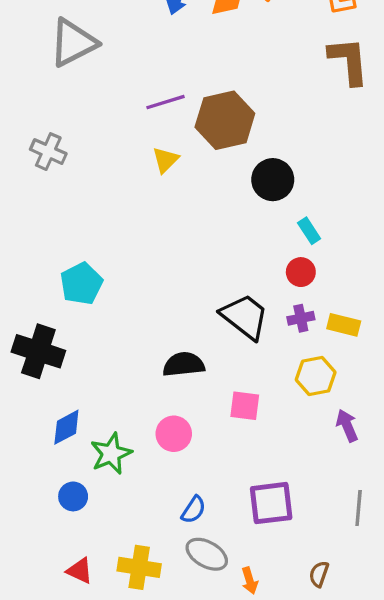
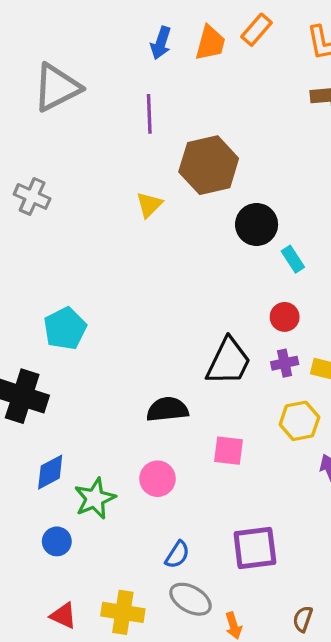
purple line: (165, 102) -> (149, 114), moved, turned -75
cyan rectangle: (309, 231) -> (293, 259), moved
black trapezoid: (245, 317) -> (228, 361), turned 78

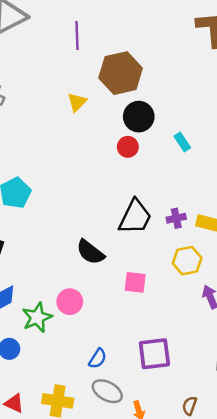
black circle: (257, 224) -> (139, 117), moved
red circle: (285, 317) -> (128, 147), moved
black semicircle: (167, 409) -> (90, 252), turned -136
pink circle: (158, 479) -> (70, 302), moved

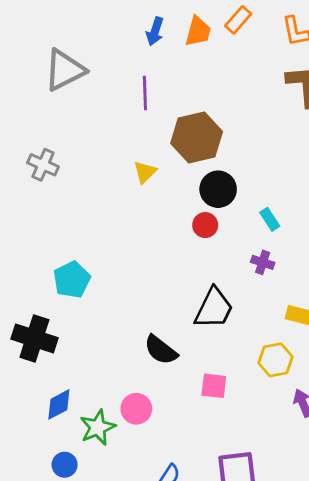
purple cross: (176, 218) -> (263, 262), moved, turned 30

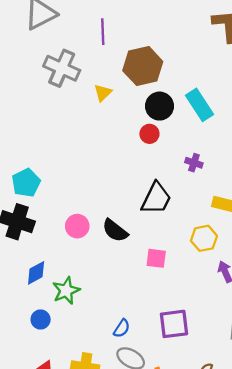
gray cross: (43, 165) -> (62, 68), moved, size x1.5
cyan rectangle: (270, 219) -> (200, 105), moved, size x1.8
cyan pentagon: (72, 280) -> (26, 183), moved
pink circle: (136, 409) -> (77, 226), moved

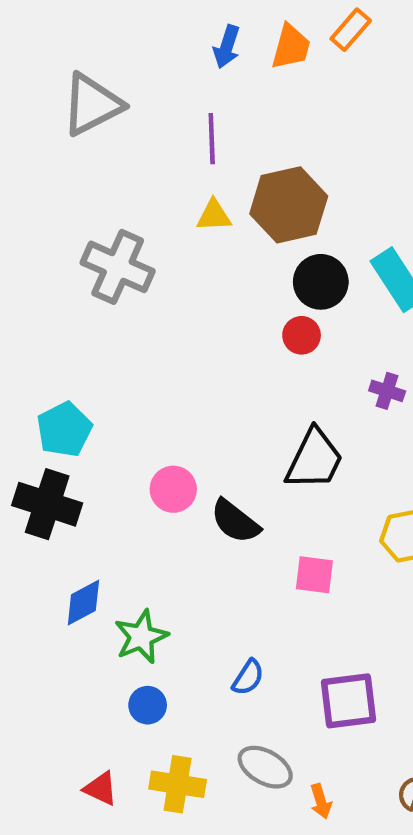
gray cross: (62, 68) -> (118, 267), moved
yellow triangle: (103, 93) -> (214, 216), moved, turned 42
pink circle: (77, 226) -> (173, 489), moved
blue circle: (41, 319) -> (148, 705), moved
blue semicircle: (122, 328) -> (248, 677), moved

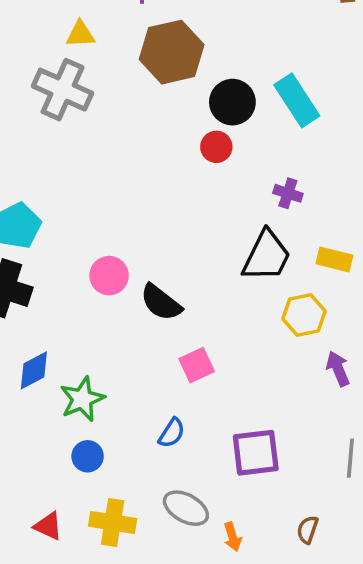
brown hexagon: (289, 205) -> (172, 52), moved
yellow triangle: (214, 216) -> (80, 34), moved
black trapezoid: (314, 459) -> (266, 256), moved
pink square: (314, 575) -> (197, 365), moved, turned -32

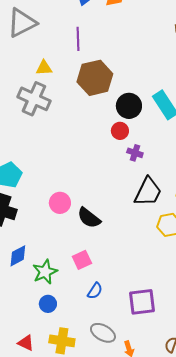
purple cross: (288, 193) -> (135, 153), moved
pink square: (197, 365) -> (82, 260), moved

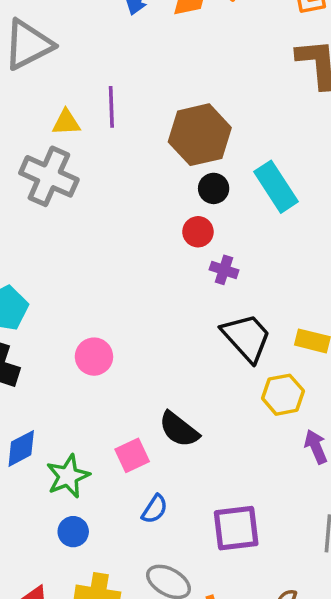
purple line: (78, 39) -> (111, 107), moved
brown hexagon: (95, 78) -> (200, 135), moved
black circle: (129, 106) -> (214, 188), size x0.7
black trapezoid: (148, 192) -> (247, 337), turned -68
black semicircle: (89, 218) -> (179, 429), moved

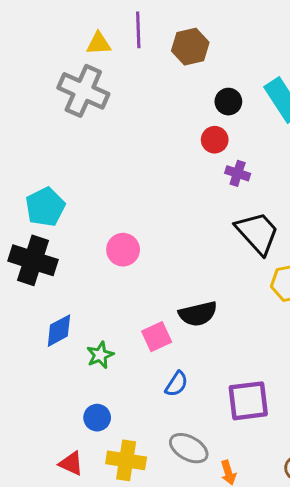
brown hexagon: (200, 135) -> (190, 47), moved, size x0.7
black semicircle: (179, 429) -> (198, 314), turned -51
green star: (68, 476) -> (100, 355), size x0.7
blue circle: (73, 532) -> (97, 418), moved

